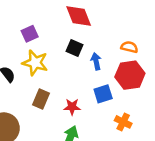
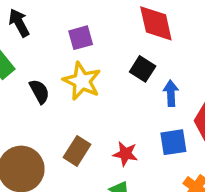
brown rectangle: (41, 99) -> (77, 151), moved

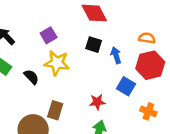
blue square: (173, 142) -> (126, 86), turned -36
brown rectangle: (77, 151) -> (55, 110), moved

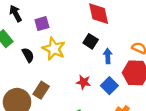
purple square: (49, 35) -> (42, 24), moved
red star: (97, 102) -> (83, 82), moved

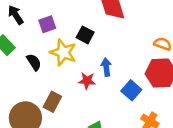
black square: (91, 41) -> (85, 35), moved
blue arrow: (108, 56) -> (106, 67), moved
red star: (83, 82) -> (87, 81), moved

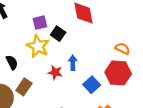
purple square: (47, 24) -> (40, 23), moved
black semicircle: (34, 62) -> (12, 62), moved

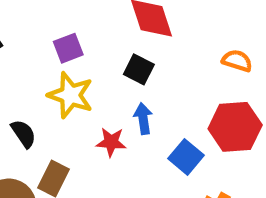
black square: (58, 34) -> (139, 69), moved
orange semicircle: (122, 49) -> (237, 61), moved

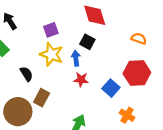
blue arrow: (143, 119) -> (76, 58), moved
red star: (111, 142) -> (81, 80), moved

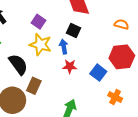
purple square: (51, 30) -> (38, 22), turned -32
black semicircle: (26, 74) -> (18, 64), size x1.5

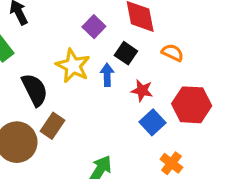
purple square: (38, 22) -> (94, 27), moved
orange semicircle: (121, 24) -> (173, 53), moved
red star: (70, 66) -> (142, 91), moved

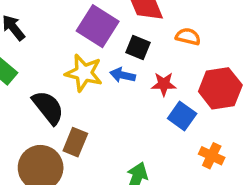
purple square: (94, 27) -> (98, 26), size x1.6
blue arrow: (107, 75) -> (123, 75), turned -65

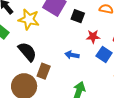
yellow star: (84, 73) -> (29, 19), moved
blue arrow: (123, 75) -> (72, 55), moved

